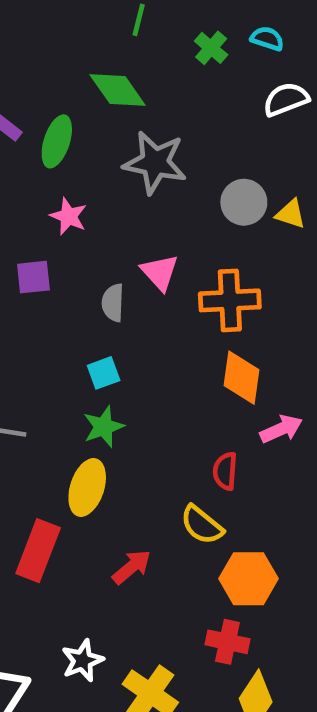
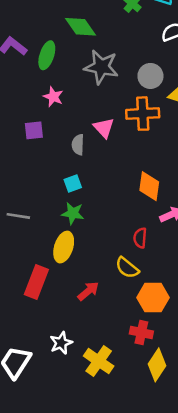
gray circle: (244, 202) -> (150, 76), moved
orange cross: (230, 300) -> (143, 114), moved
green star: (104, 427) -> (73, 213), turned 30

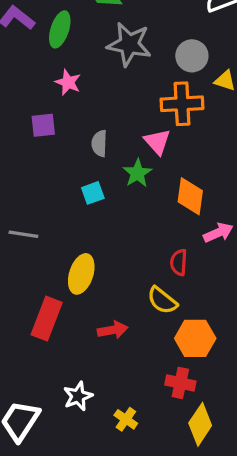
pink triangle: (104, 128) -> (157, 142), moved
green star: (73, 213) -> (137, 173), moved, turned 30
red arrow: (88, 291) -> (113, 330), turned 30
yellow cross: (99, 361) -> (126, 419), size x0.6

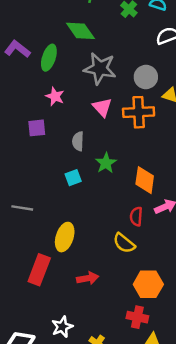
pink triangle: (157, 142) -> (102, 107), moved
red semicircle: (179, 262) -> (136, 216), moved
yellow semicircle: (162, 300) -> (124, 243), moved

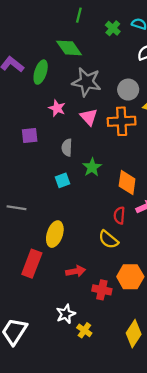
pink star: (55, 96) -> (57, 108), moved
red cross: (137, 317) -> (102, 290), moved
white star: (62, 327) -> (66, 314), moved

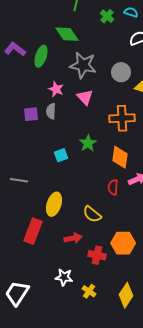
orange cross: (122, 121) -> (122, 118), moved
gray semicircle: (67, 148) -> (51, 111), moved
yellow semicircle: (108, 240) -> (92, 214), moved
white star: (66, 314) -> (64, 277), turned 30
yellow cross: (84, 330) -> (89, 291), moved

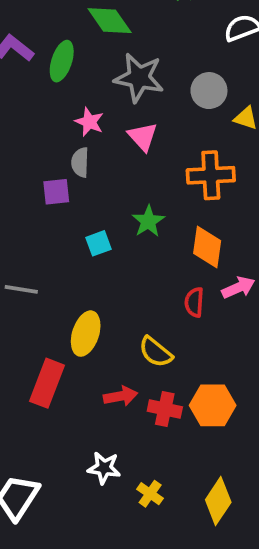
purple square: (31, 114) -> (56, 192), moved
red cross: (97, 255) -> (165, 409), moved

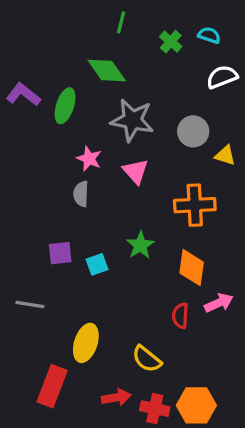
purple square: (56, 192) -> (60, 253), moved

